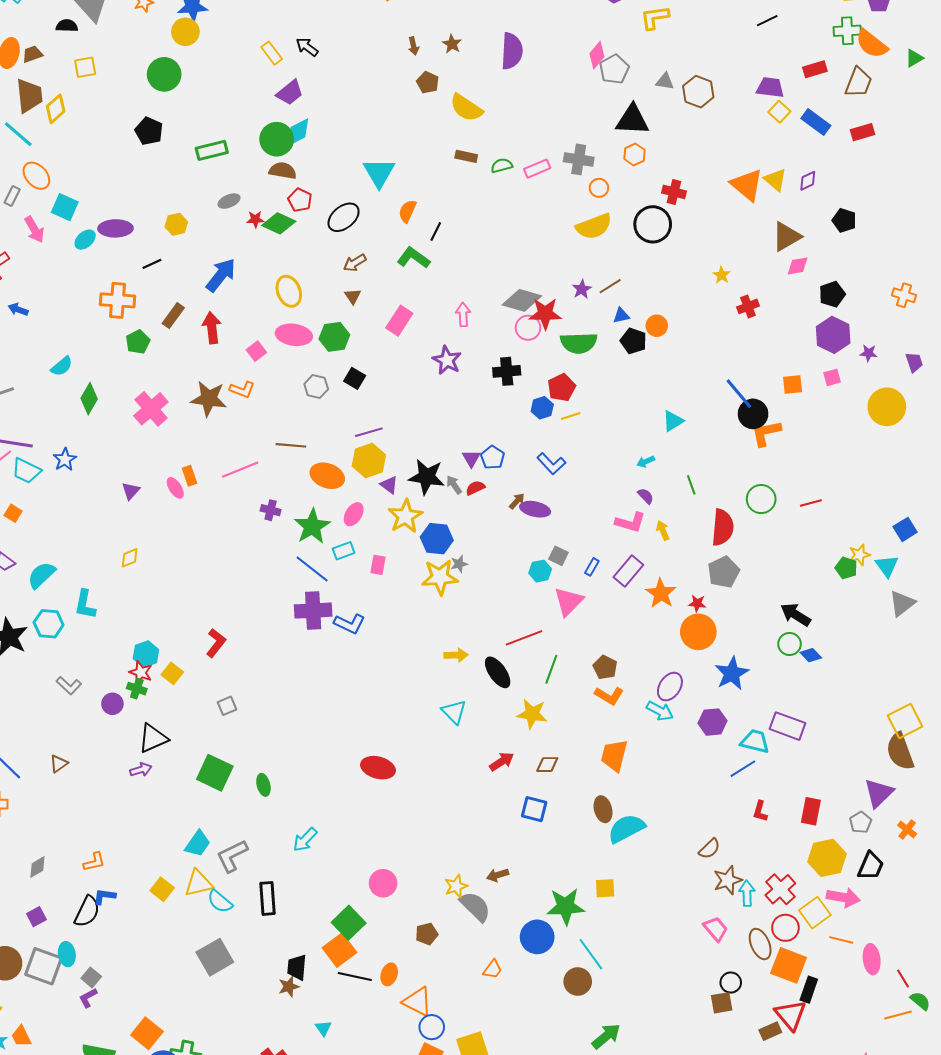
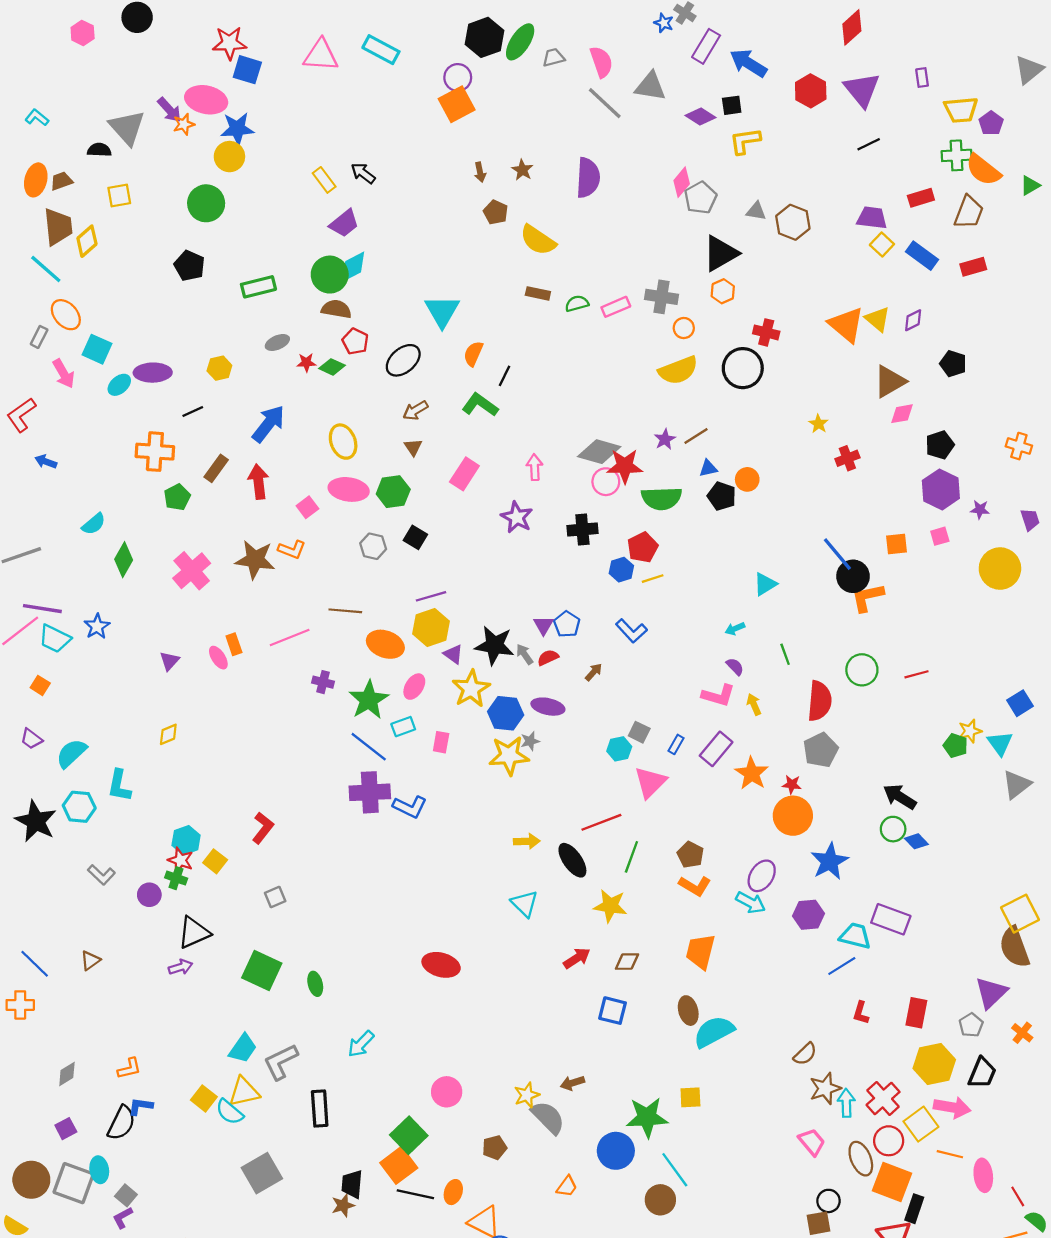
black triangle: (632, 120) -> (721, 253), turned -33
green diamond: (279, 223) -> (332, 367), size x0.7
purple ellipse: (535, 509) -> (548, 707), moved
cyan semicircle: (220, 901) -> (229, 1112), moved

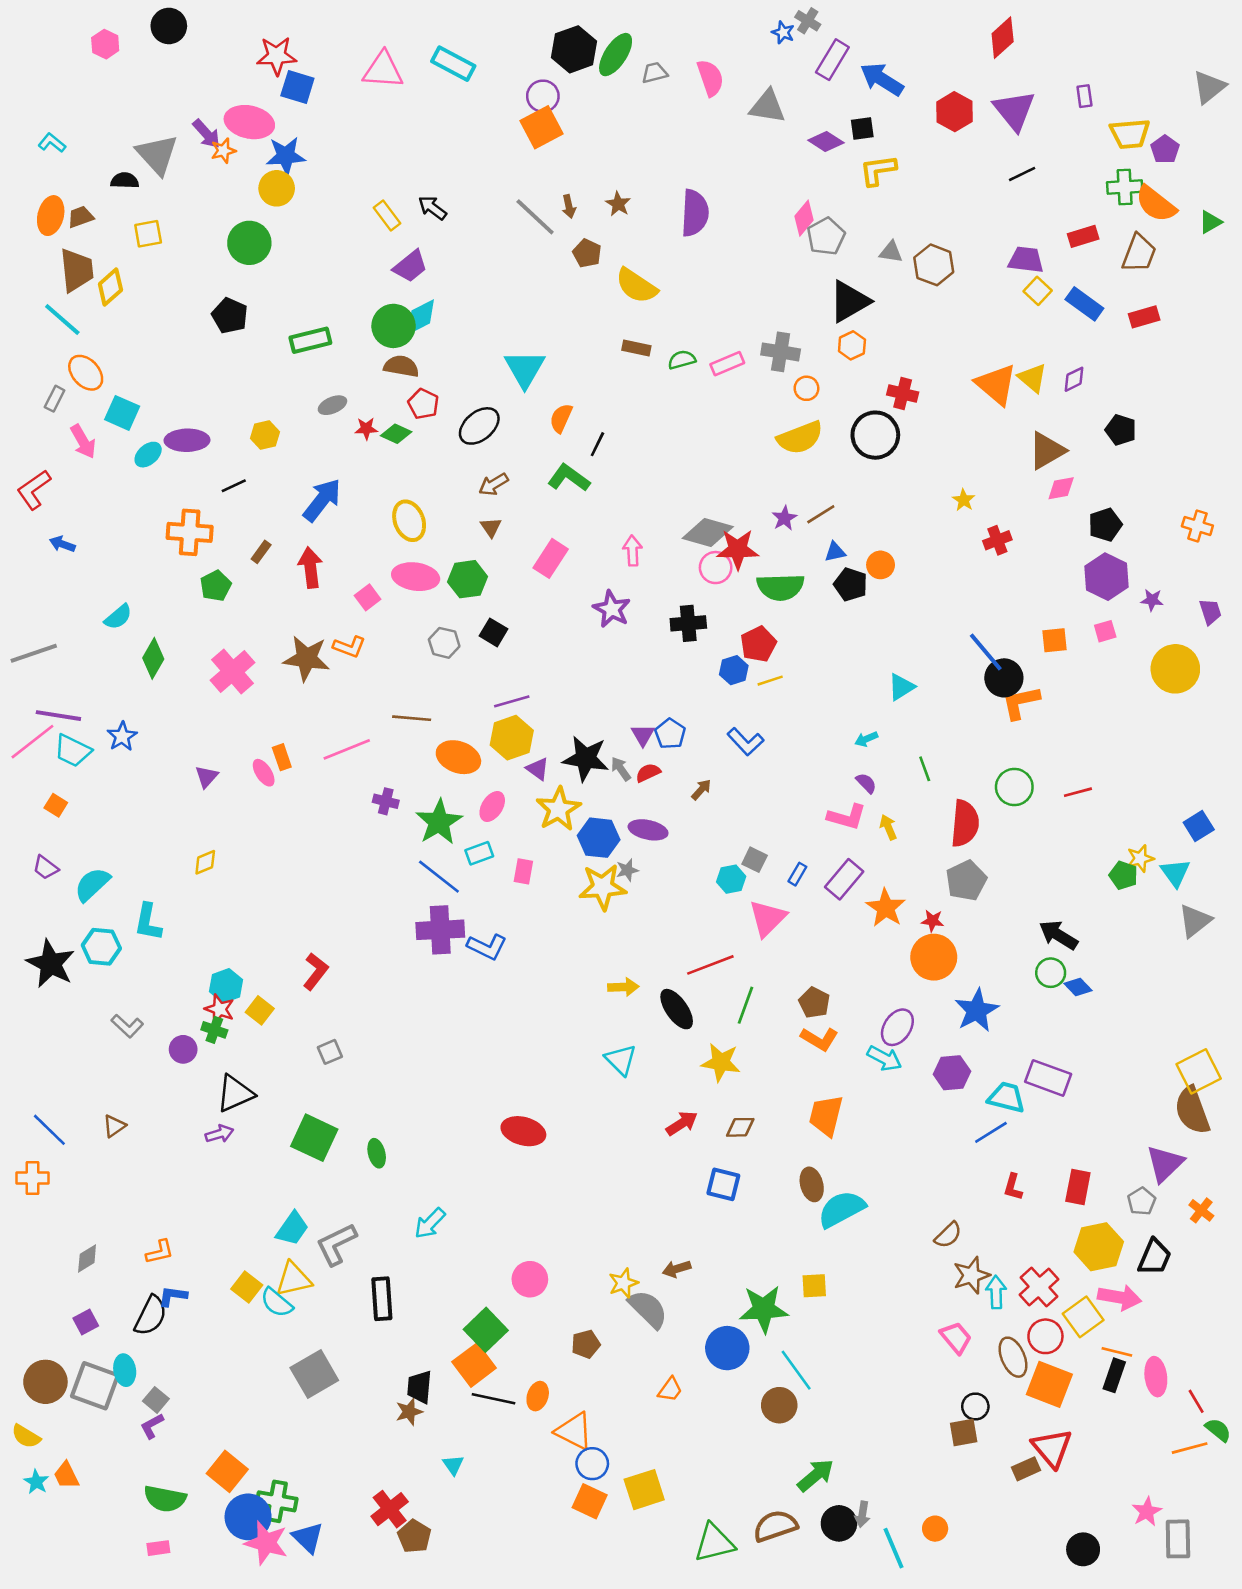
gray line: (605, 103) -> (535, 217), moved
brown rectangle: (216, 468) -> (261, 552), size x0.7
black rectangle: (914, 1209) -> (1114, 1375), moved

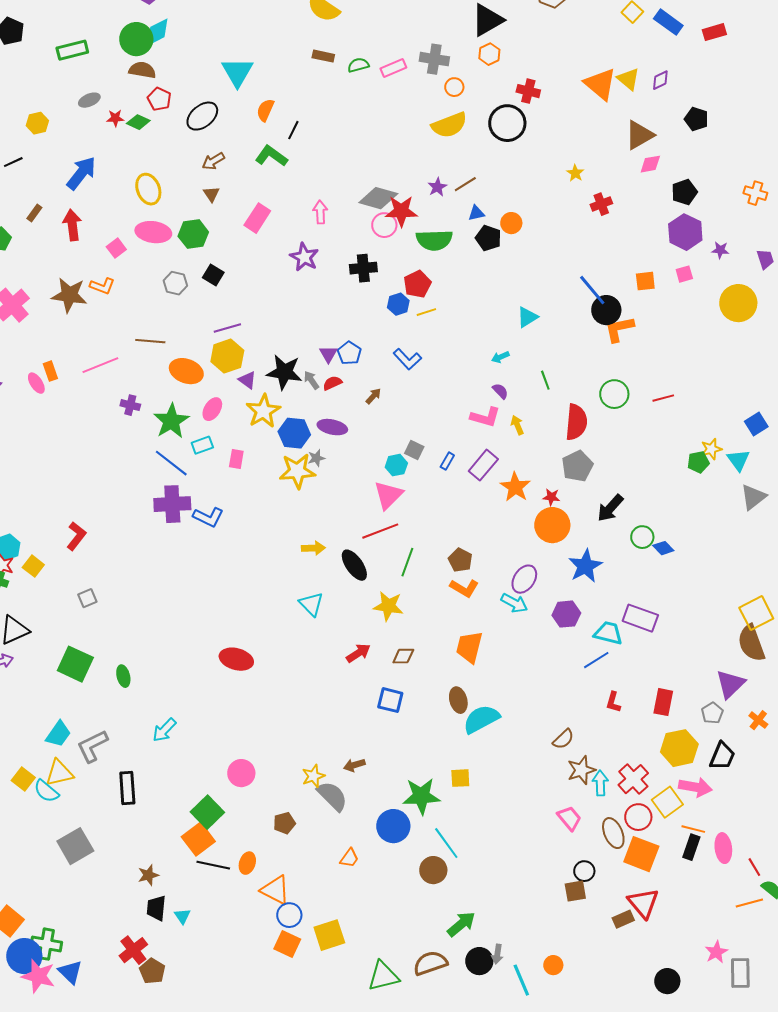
green pentagon: (1123, 875) -> (698, 462), turned -30
pink triangle: (768, 918) -> (388, 495), moved
black arrow: (1058, 935) -> (610, 508), moved, turned -80
black trapezoid: (419, 1387) -> (156, 908), moved

